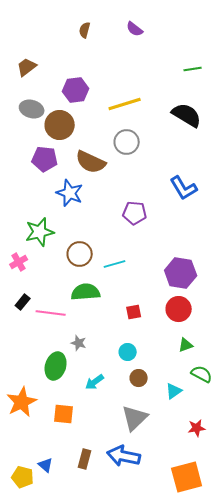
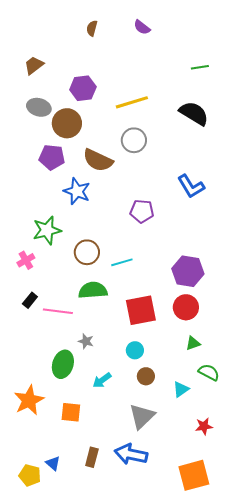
red square: (134, 312) -> (141, 310), size x2.0

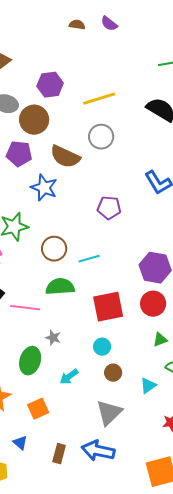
brown semicircle: (92, 28) -> (77, 25), moved, turned 84
orange square: (71, 412) -> (38, 409), turned -30
blue triangle: (53, 463) -> (20, 443), moved

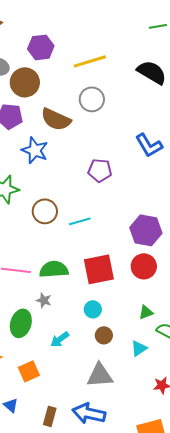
green semicircle: (60, 287) -> (54, 269), moved
green triangle: (160, 340) -> (146, 312), moved
gray triangle: (109, 413) -> (100, 375), turned 40

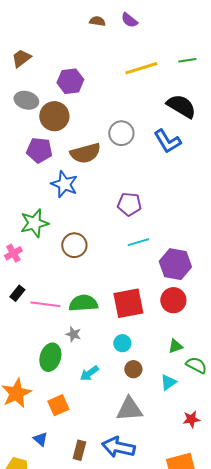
yellow line: (90, 61) -> (141, 68), moved
brown semicircle: (56, 119) -> (85, 153), turned -40
blue L-shape: (149, 145) -> (167, 141), moved
cyan line: (80, 221) -> (138, 242), moved

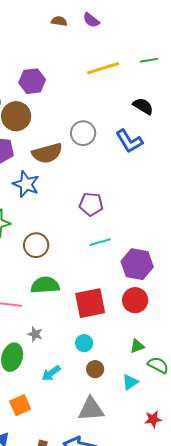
black semicircle: (181, 106) -> (143, 106), size x0.7
green semicircle: (83, 303) -> (45, 285), moved

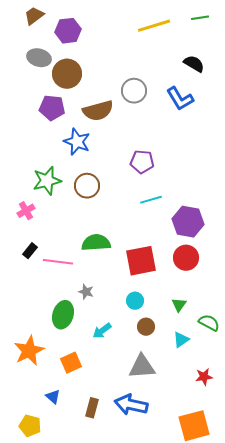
purple hexagon: (32, 81) -> (68, 31), moved
brown circle: (36, 245) -> (87, 186), moved
green triangle: (137, 346) -> (179, 305), moved, turned -35

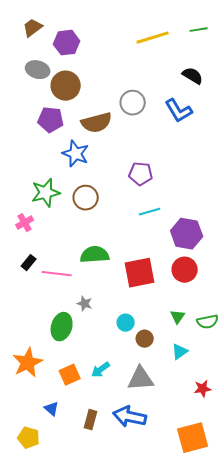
cyan circle: (135, 301) -> (126, 323), moved
green semicircle: (209, 323) -> (208, 322), moved, turned 140
cyan arrow: (102, 331) -> (101, 370), moved

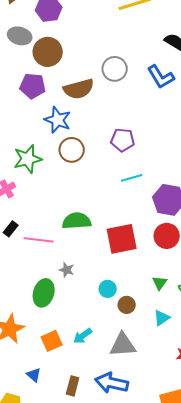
brown circle: (86, 198) -> (72, 150), moved

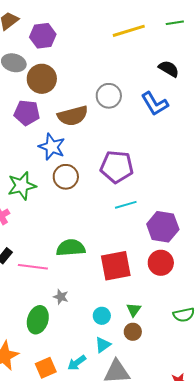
purple pentagon: (123, 140) -> (117, 167), size x1.4
green triangle: (160, 283) -> (134, 310), moved
brown circle: (127, 305) -> (133, 332), moved
cyan triangle: (162, 318) -> (103, 345), moved

